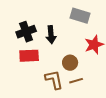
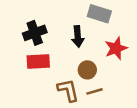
black arrow: (51, 35) -> (78, 36), moved

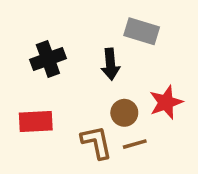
red star: (116, 48) -> (166, 102), moved
red rectangle: (38, 62) -> (36, 121), moved

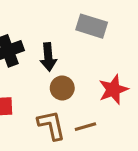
black arrow: (110, 64) -> (48, 57), moved
brown circle: (124, 113) -> (62, 88), moved

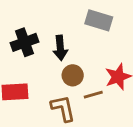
brown line: (85, 127) -> (93, 95), moved

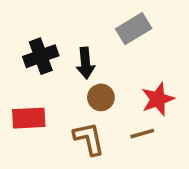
gray rectangle: (99, 20) -> (134, 29), turned -48
brown line: (93, 95) -> (142, 134), moved

